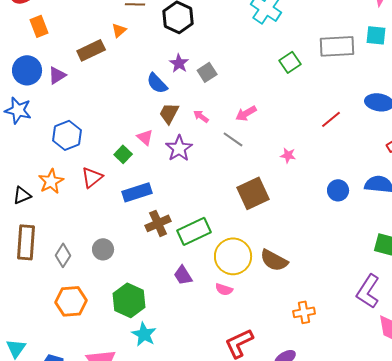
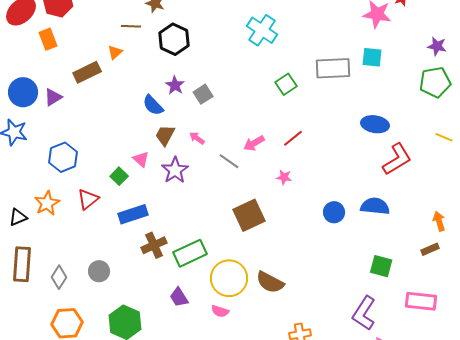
orange rectangle: (39, 26) -> (48, 39), moved
pink arrow: (246, 113) -> (254, 143), moved
red line: (331, 119) -> (293, 138), moved

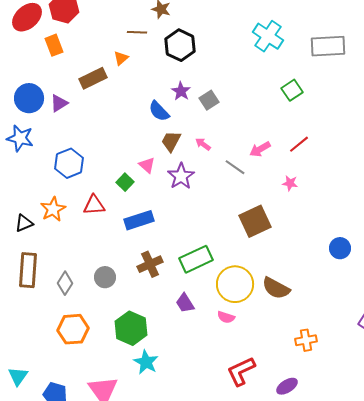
gray rectangle: (333, 68) -> (328, 46), moved
red triangle: (88, 199) -> (94, 205), turned 35
blue circle: (334, 212) -> (340, 248), moved
brown cross: (154, 245) -> (150, 264), moved

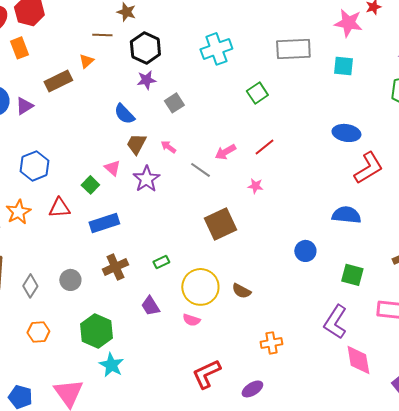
cyan cross: (268, 36) -> (216, 49), moved, turned 36
purple star: (181, 91) -> (146, 80), moved, turned 30
green rectangle: (196, 259) -> (161, 262), size x0.5
brown semicircle: (276, 288) -> (241, 291), size x0.7
orange hexagon: (73, 329) -> (38, 332), size x0.7

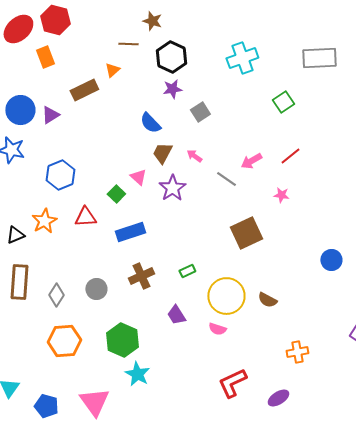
orange hexagon: (38, 332) -> (64, 341), size x1.5

